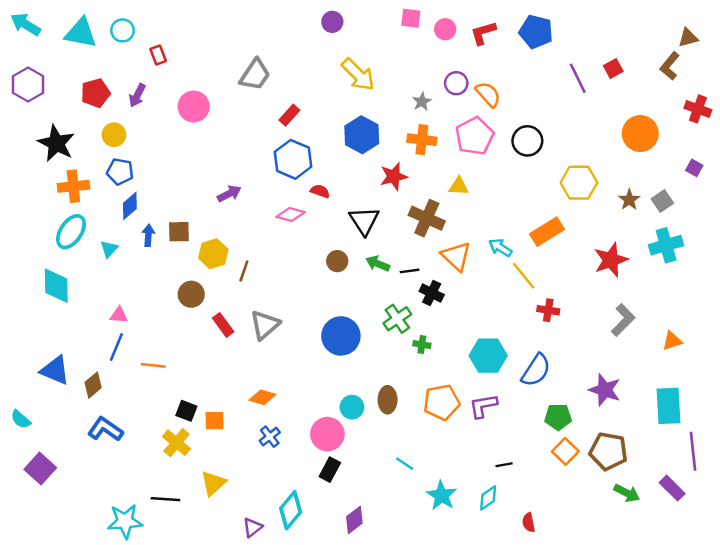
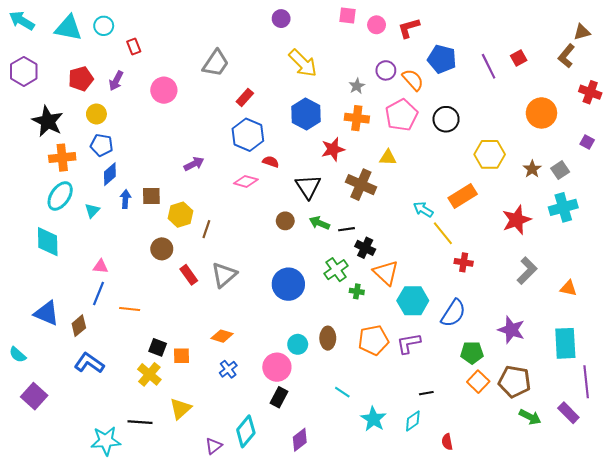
blue pentagon: (536, 32) -> (442, 59), moved
orange triangle: (456, 256) -> (386, 273), moved
orange triangle: (672, 341) -> (568, 288), turned 30

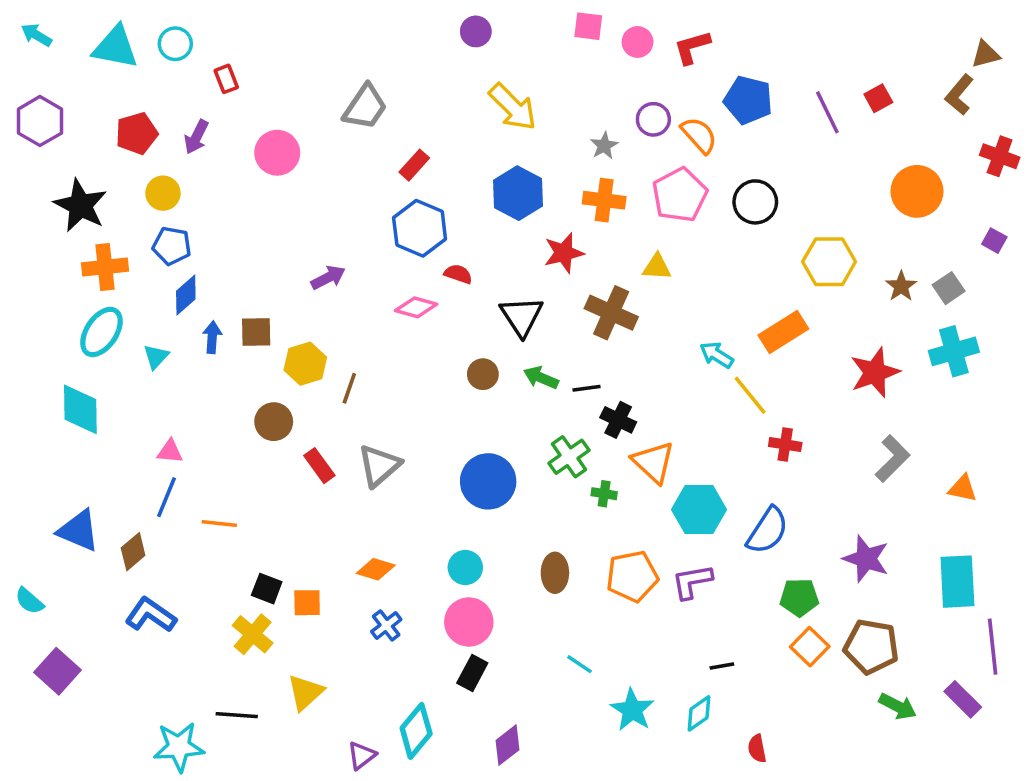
cyan arrow: (22, 21) -> (36, 35), size x0.7
cyan circle: (298, 344) -> (465, 568), moved

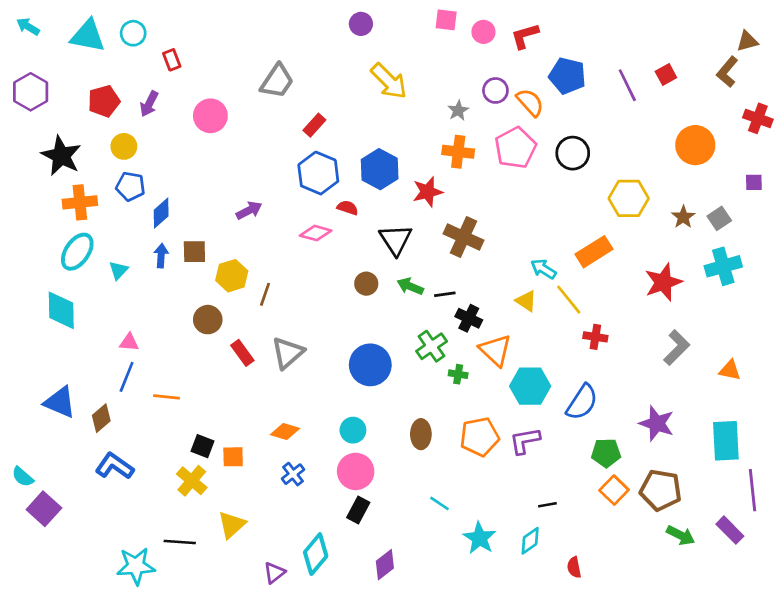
blue hexagon: (518, 193) -> (380, 169), moved
purple square: (994, 241) -> (754, 182), turned -30
yellow triangle: (657, 267) -> (526, 301), moved, turned 30
blue diamond: (186, 295) -> (161, 213), moved
cyan semicircle: (29, 601) -> (23, 477), moved

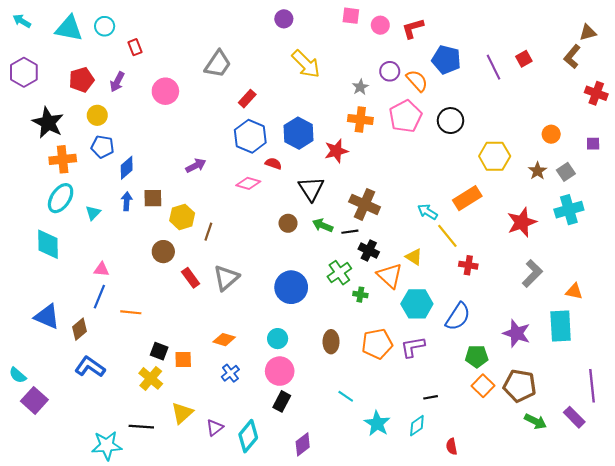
orange circle: (695, 145) -> (551, 134), moved, size x0.6
brown cross: (464, 237) -> (365, 204), moved
yellow triangle: (526, 301) -> (414, 257), moved
cyan rectangle: (726, 441) -> (561, 326), moved
purple triangle: (274, 573) -> (215, 428), moved

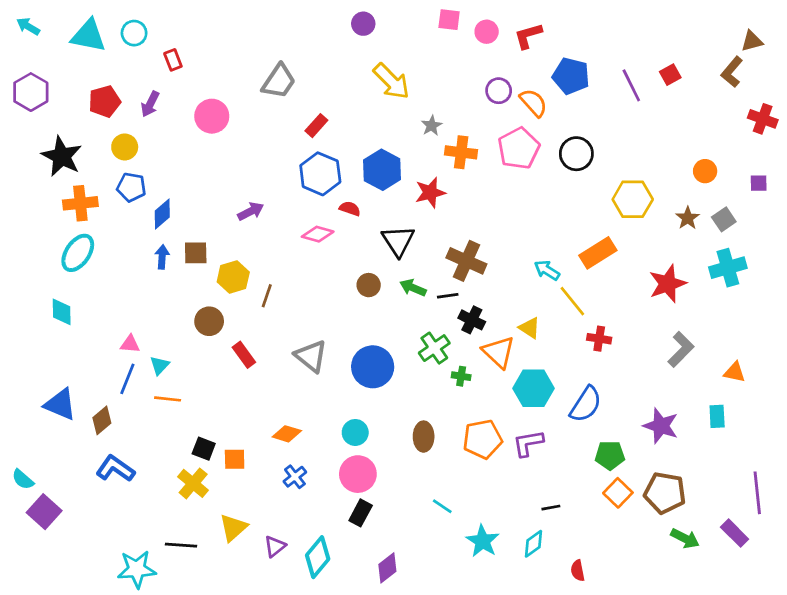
gray star: (360, 87) -> (432, 126), moved
cyan triangle: (93, 213) -> (160, 365), moved
cyan diamond: (48, 244) -> (62, 312), size x0.7
gray triangle: (226, 278) -> (311, 356), moved, turned -40
cyan rectangle: (561, 326) -> (717, 416), size x0.6

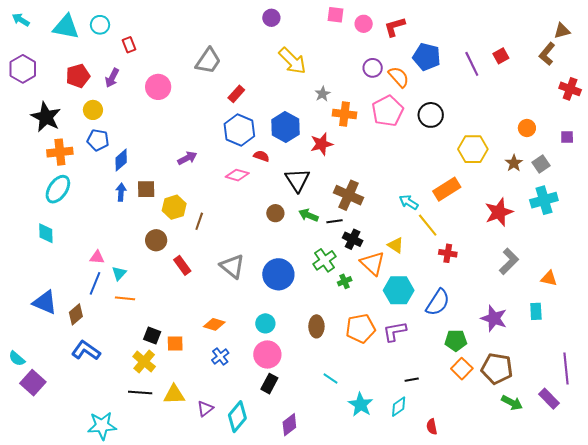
green cross: (461, 376) -> (345, 281), turned -32
yellow triangle: (233, 528) -> (174, 395), turned 40
black line: (181, 545) -> (140, 393), moved

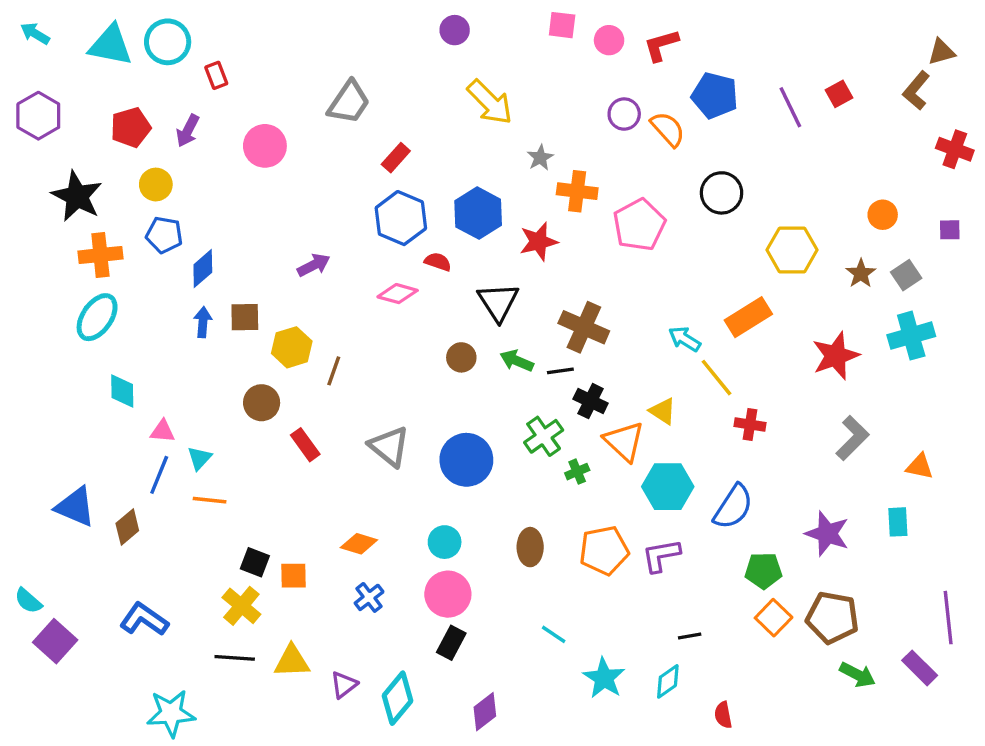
cyan circle: (100, 25) -> (168, 42), size x1.4
pink pentagon: (388, 111) -> (639, 225), moved
cyan diamond: (46, 233) -> (122, 391), moved
blue L-shape: (86, 350) -> (144, 619), moved

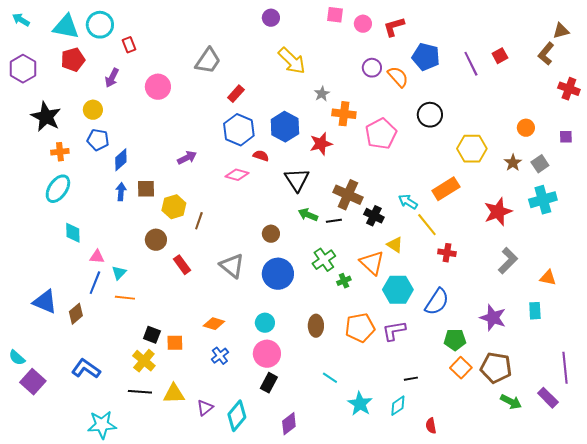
red pentagon: (131, 127) -> (73, 60), moved
orange cross: (100, 255) -> (60, 152), size x0.7
brown circle: (461, 357) -> (271, 234), moved
black cross: (591, 401) -> (374, 216), moved

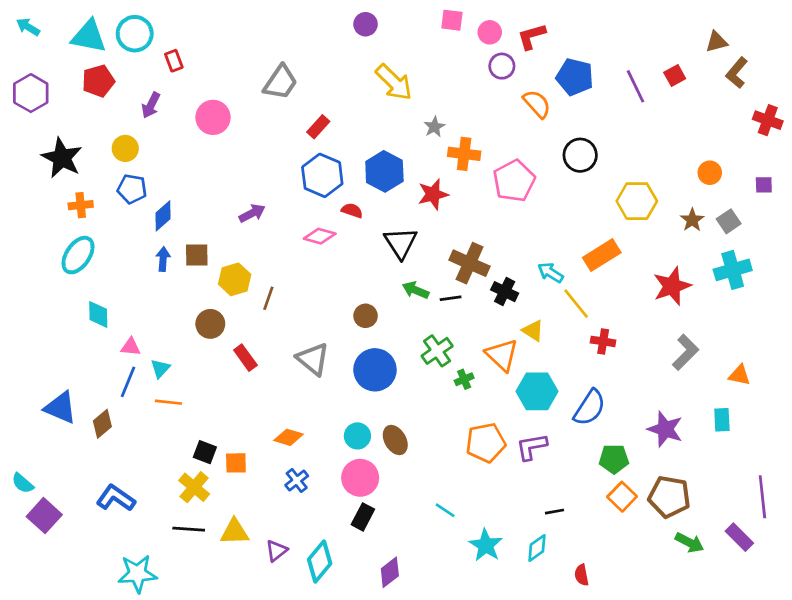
brown triangle: (561, 31) -> (717, 42), moved
purple circle: (372, 68) -> (502, 66), moved
brown ellipse: (316, 326) -> (395, 440), moved, turned -30

